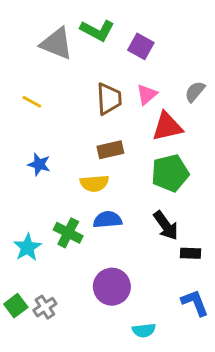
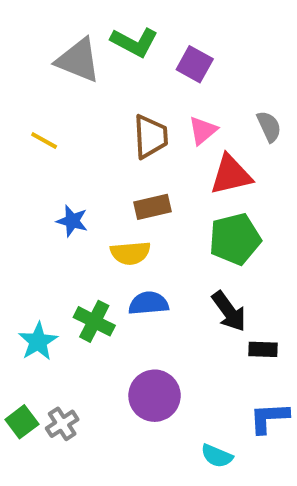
gray semicircle: (195, 92) -> (269, 126), turned 115
blue star: (39, 164) -> (72, 221), moved
blue L-shape: (195, 303) -> (269, 418), turned -72
cyan semicircle: (144, 330) -> (217, 456), moved, turned 30

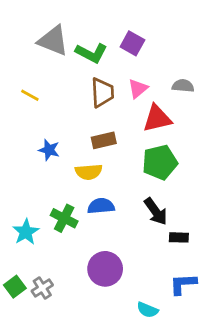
green L-shape: (134, 42) -> (91, 53), moved
gray semicircle: (269, 126) -> (183, 86), turned -60

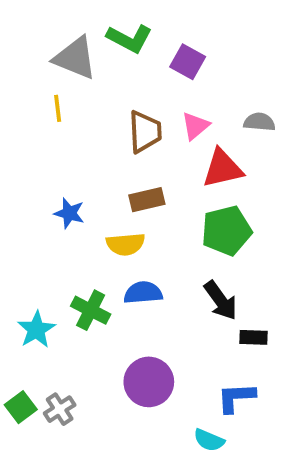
green L-shape: (91, 53) -> (129, 39), moved
yellow line: (30, 95) -> (58, 108), moved, turned 54
blue L-shape: (183, 284) -> (236, 397), moved

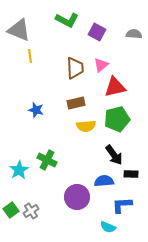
gray triangle: (75, 58) -> (19, 30), moved
gray semicircle: (259, 122) -> (134, 34), moved
yellow semicircle: (126, 244) -> (86, 126), moved
blue semicircle: (143, 293) -> (104, 181), moved

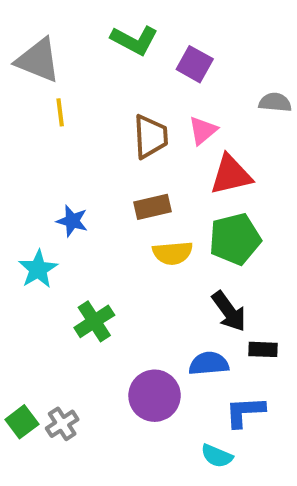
gray semicircle: (134, 34) -> (275, 102), moved
green cross: (47, 160) -> (94, 321), turned 30
cyan star: (19, 170) -> (38, 269), moved

